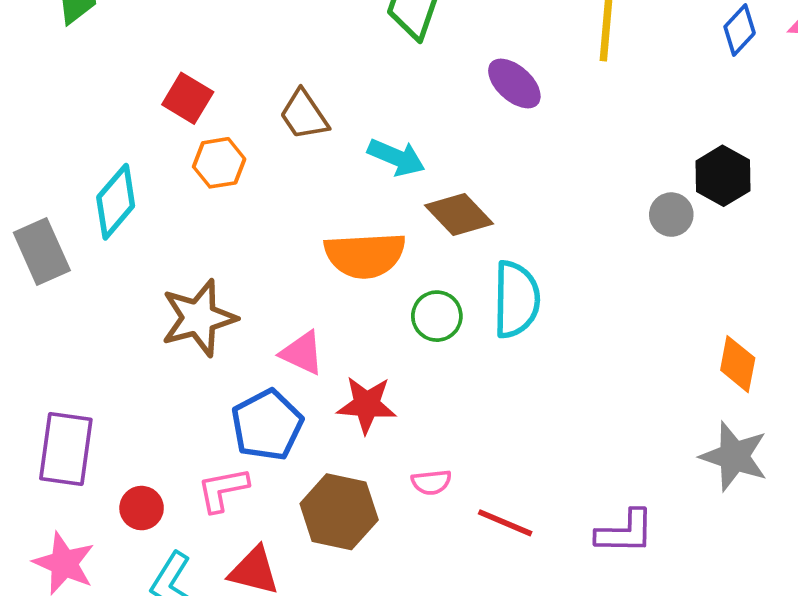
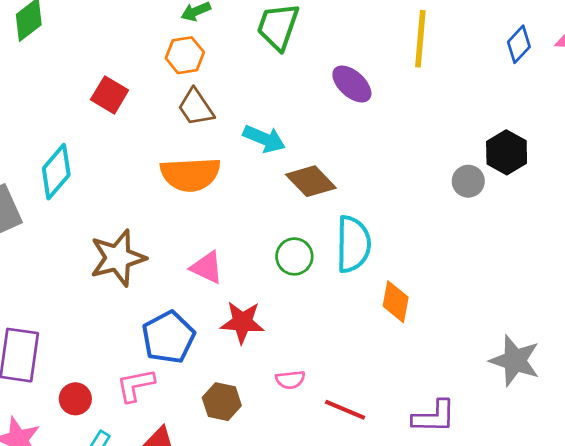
orange hexagon: (219, 163) -> (185, 55), moved
orange semicircle: (365, 255) -> (190, 174), moved
pink triangle: (302, 353) -> (207, 267), moved
orange diamond: (738, 364) -> (396, 302), moved
brown hexagon: (339, 512) -> (222, 402), size x0.7

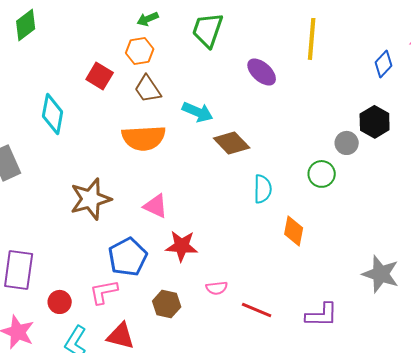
blue diamond: (519, 44) -> (384, 64), moved
red square: (110, 95) -> (100, 76), moved
cyan diamond: (56, 172) -> (53, 114), moved, turned -30
cyan semicircle: (353, 244) -> (263, 189), size x0.7
green circle: (294, 256) -> (322, 174), moved

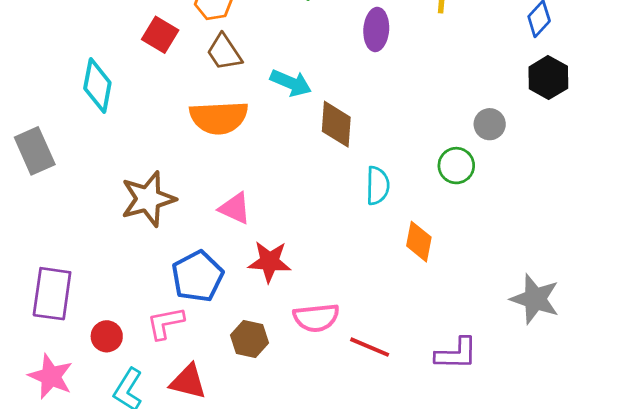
purple ellipse: (262, 72) -> (376, 29), turned 52
black hexagon: (375, 122) -> (548, 78), moved
brown diamond: (232, 143) -> (336, 124), turned 48
pink semicircle: (217, 288) -> (316, 318), size x1.6

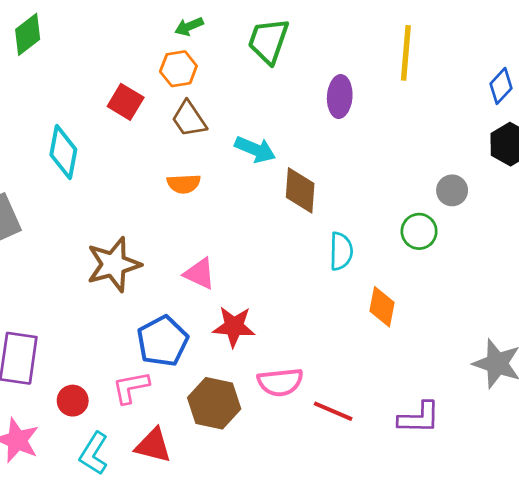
orange semicircle: (219, 118) -> (184, 184), size x0.6
brown hexagon: (249, 339) -> (214, 403), size x1.4

